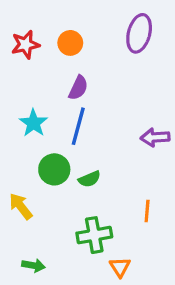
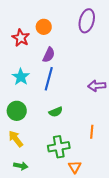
red star: (25, 45) -> (21, 38), moved, turned -30
green circle: (54, 169) -> (17, 111), moved
yellow arrow: (21, 206) -> (16, 139), moved

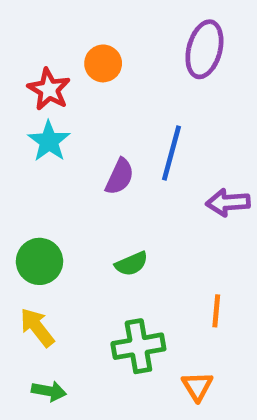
purple semicircle: (49, 55) -> (120, 177), moved
cyan star: (21, 77) -> (49, 141), moved
blue line: (49, 79) -> (171, 153), moved
orange triangle: (75, 167) -> (197, 386), moved

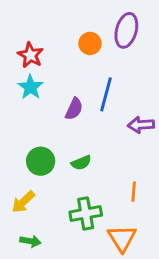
orange circle: (103, 63) -> (90, 43), moved
green circle: (39, 261) -> (41, 161), moved
yellow arrow: (37, 327) -> (23, 202), turned -95
orange triangle: (197, 386) -> (122, 238), size x1.5

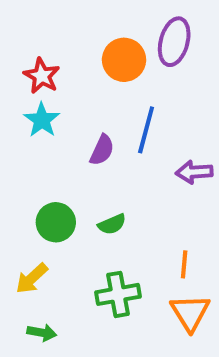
orange circle: (90, 43) -> (124, 60), size x1.4
orange triangle: (122, 238) -> (190, 313), moved

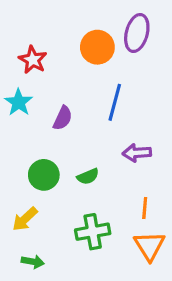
cyan star: (42, 120) -> (19, 102), moved
purple semicircle: (102, 150) -> (63, 118), moved
purple arrow: (194, 172) -> (137, 153), moved

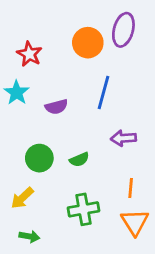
purple semicircle: (63, 118) -> (56, 107), turned 50

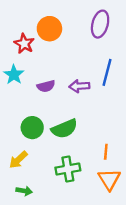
orange circle: (88, 43) -> (49, 29), moved
blue line: (103, 93) -> (107, 72), moved
purple arrow: (123, 138) -> (79, 86), moved
green semicircle: (79, 160) -> (64, 129), size x1.6

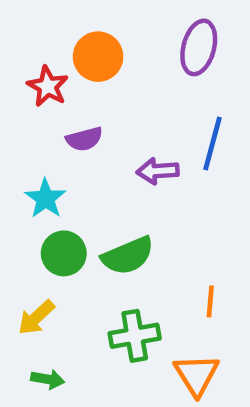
cyan star: (14, 75) -> (45, 198), moved
purple semicircle: (46, 86) -> (84, 139), moved
orange triangle: (109, 179) -> (196, 375), moved

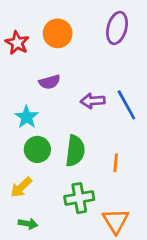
red star: (48, 86) -> (17, 43), moved
blue line: (212, 144) -> (126, 105), moved, turned -44
green semicircle: (128, 256) -> (75, 151), turned -60
orange line: (210, 301) -> (116, 163), moved

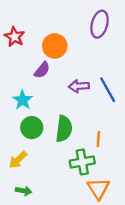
orange circle: (58, 33) -> (55, 46), moved
purple semicircle: (50, 82) -> (42, 70), turned -36
green cross: (79, 198) -> (82, 162), moved

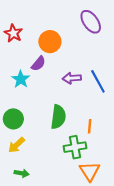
purple ellipse: (100, 24) -> (91, 22), turned -50
cyan star: (23, 100) -> (21, 79), moved
green circle: (32, 128) -> (13, 119), moved

